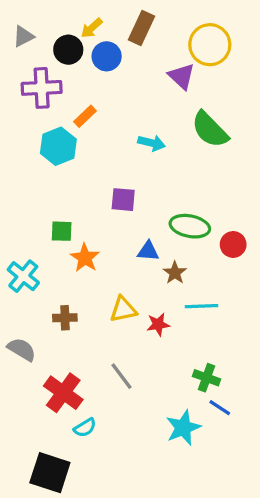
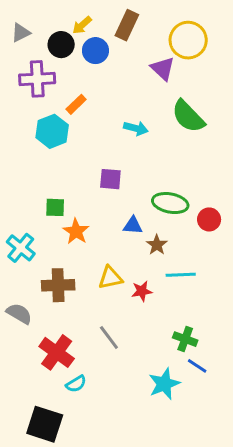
brown cross: (65, 318) -> (58, 285), size x1.5

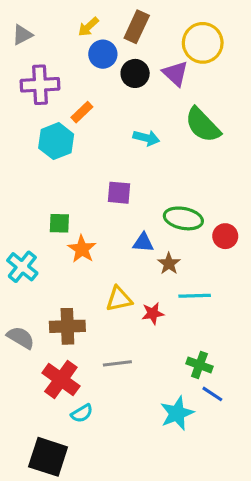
black circle: (61, 45) -> (135, 73), moved
brown cross: (58, 285) -> (67, 326), moved
gray line: (109, 338) -> (117, 363), turned -60

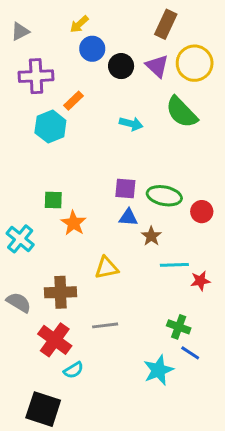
brown rectangle: (137, 27) -> (166, 24), moved
yellow circle: (203, 43) -> (195, 63), moved
purple square: (119, 193) -> (125, 189), moved
red star: (153, 313) -> (200, 281), moved

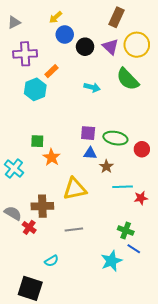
yellow triangle: (107, 268) -> (75, 189), size x1.4
red cross: (55, 340) -> (29, 227), moved, size x0.6

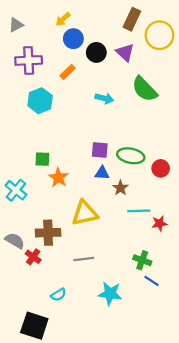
yellow circle: (137, 45) -> (159, 35), moved
orange rectangle: (52, 71) -> (68, 72), moved
cyan star: (111, 261) -> (110, 294), moved, turned 30

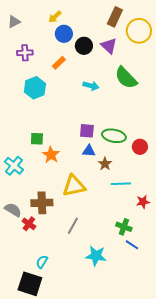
purple cross: (29, 60) -> (25, 53), size x0.7
red star: (159, 223) -> (143, 202), moved
gray line: (84, 259) -> (73, 226), turned -54
cyan semicircle: (58, 295) -> (42, 262), moved, turned 152

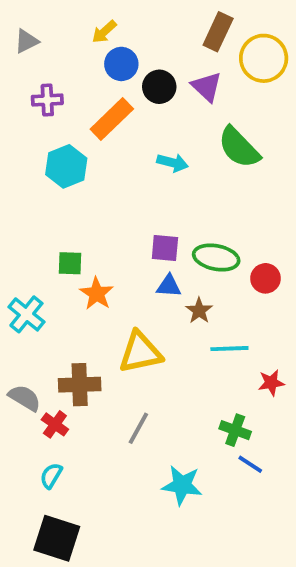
orange rectangle: (59, 63) -> (112, 119), size x1.6
cyan semicircle: (42, 262) -> (51, 476), moved

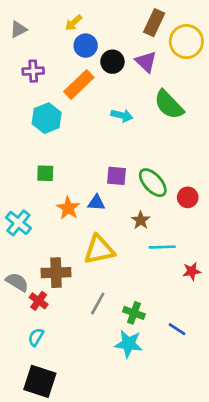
green ellipse: (216, 257) -> (153, 183), turned 36
green square: (70, 263) -> (45, 173), moved
blue triangle: (169, 286) -> (96, 203), moved
green cross: (235, 430) -> (134, 313), moved

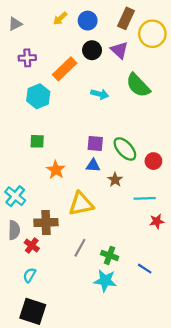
blue circle: (86, 46) -> (88, 21), moved
blue triangle: (96, 203) -> (93, 165), moved
cyan cross: (18, 223) -> (15, 196), moved
cyan line: (162, 247) -> (145, 198), moved
gray semicircle: (17, 282) -> (14, 230), turned 60

